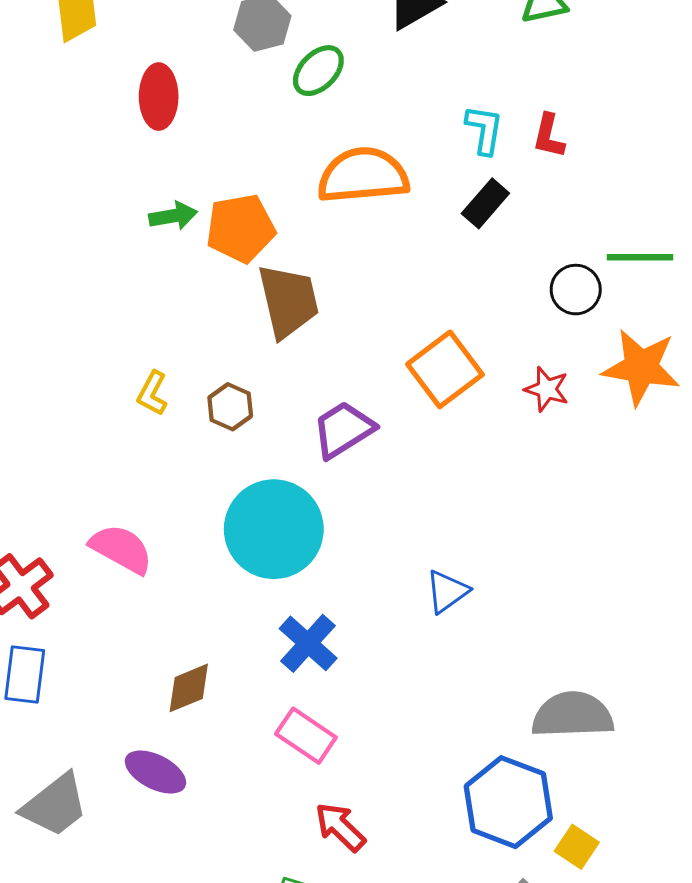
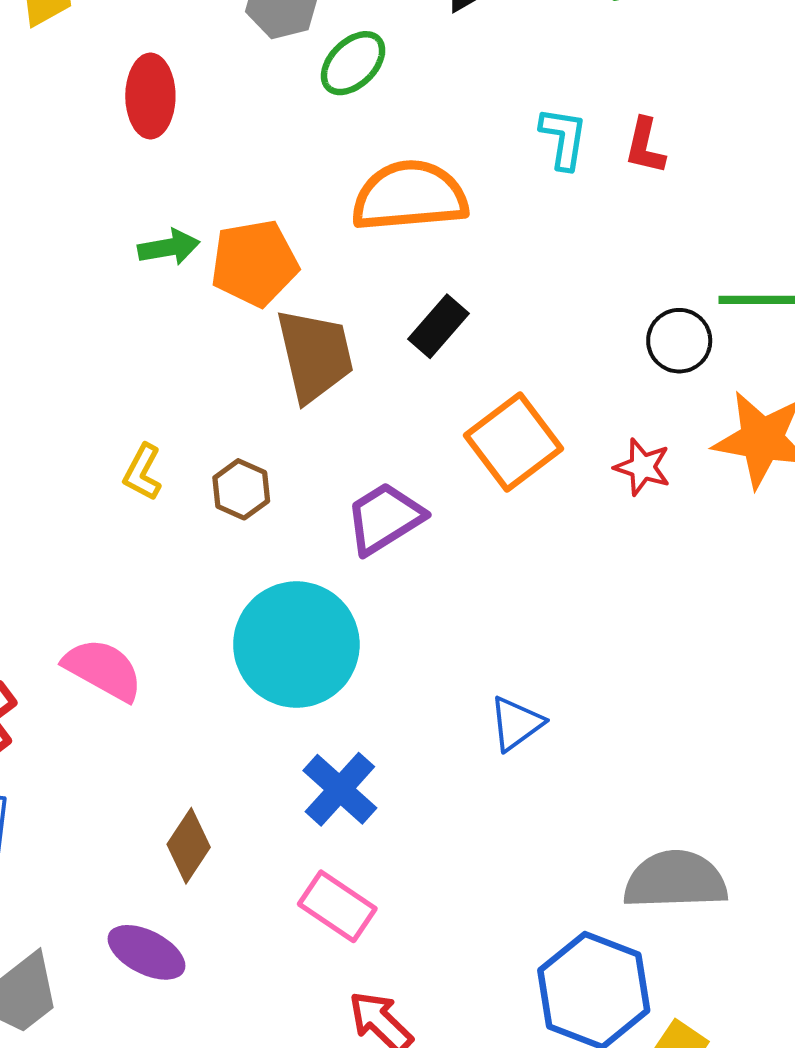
black rectangle: (485, 203) -> (439, 326), moved
brown diamond: (189, 688) -> (189, 846), turned -34

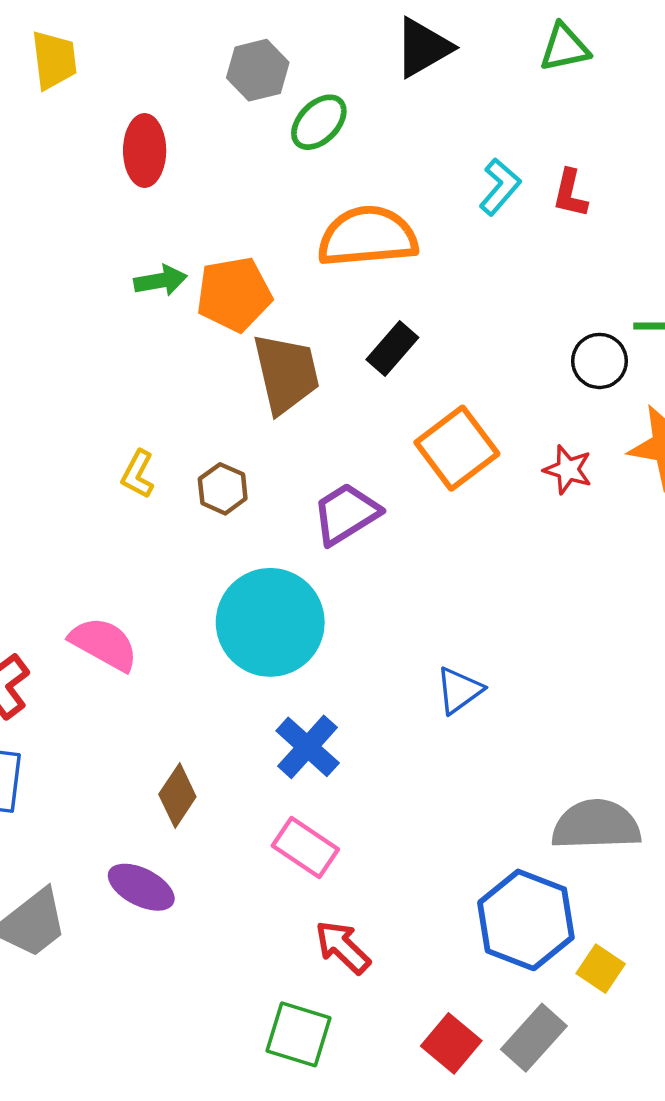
cyan L-shape: (563, 138) -> (500, 187), turned 32

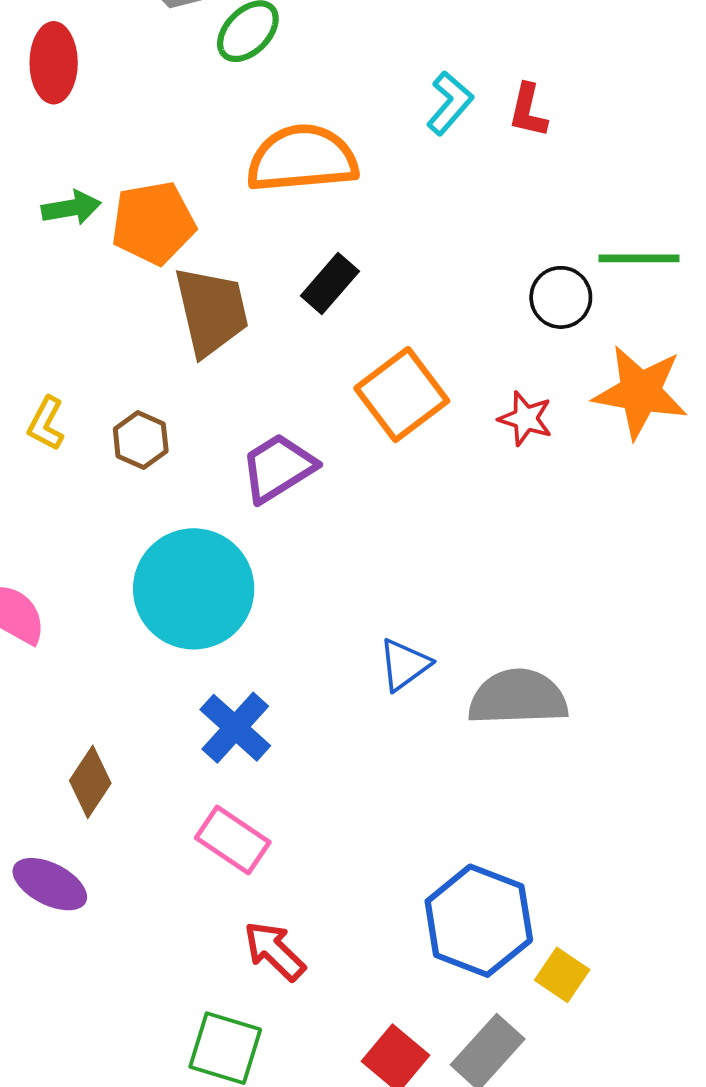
gray semicircle: (596, 825) -> (518, 697), moved

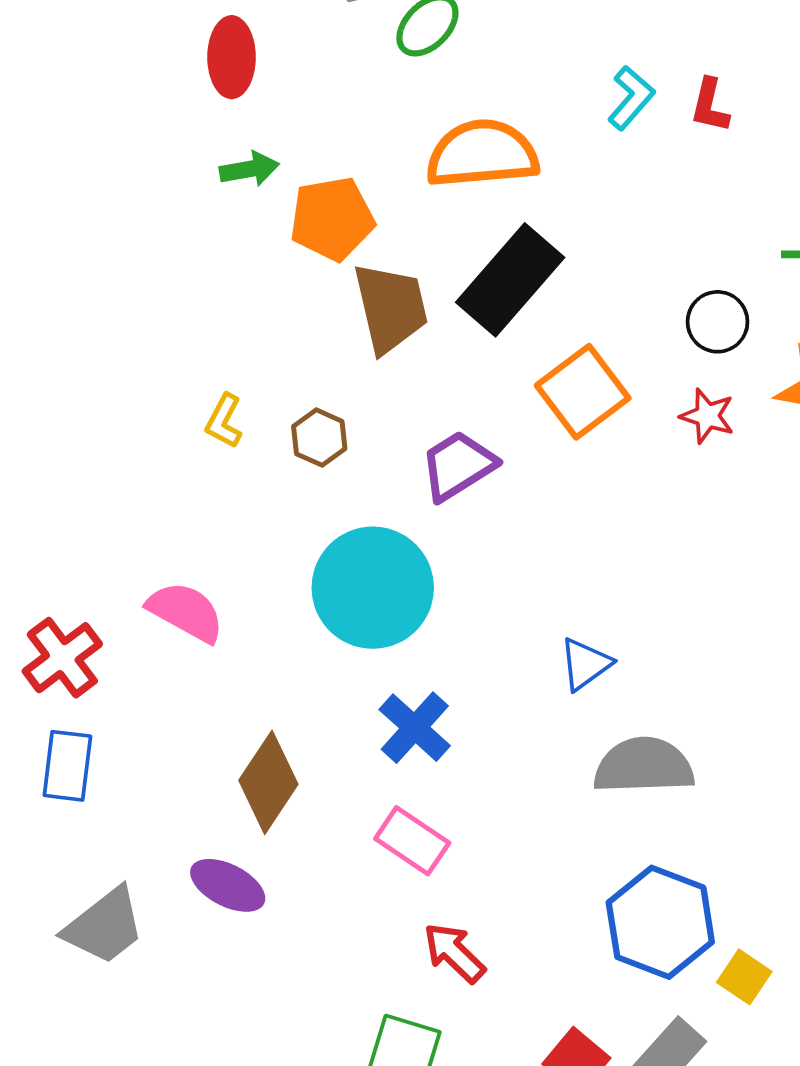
green arrow: (71, 208) -> (249, 169), moved
black rectangle: (330, 284) -> (510, 280), size x1.8
black circle: (561, 297) -> (718, 322), moved
gray semicircle: (518, 697) -> (644, 766), moved
brown diamond: (90, 782) -> (268, 782), size x1.4

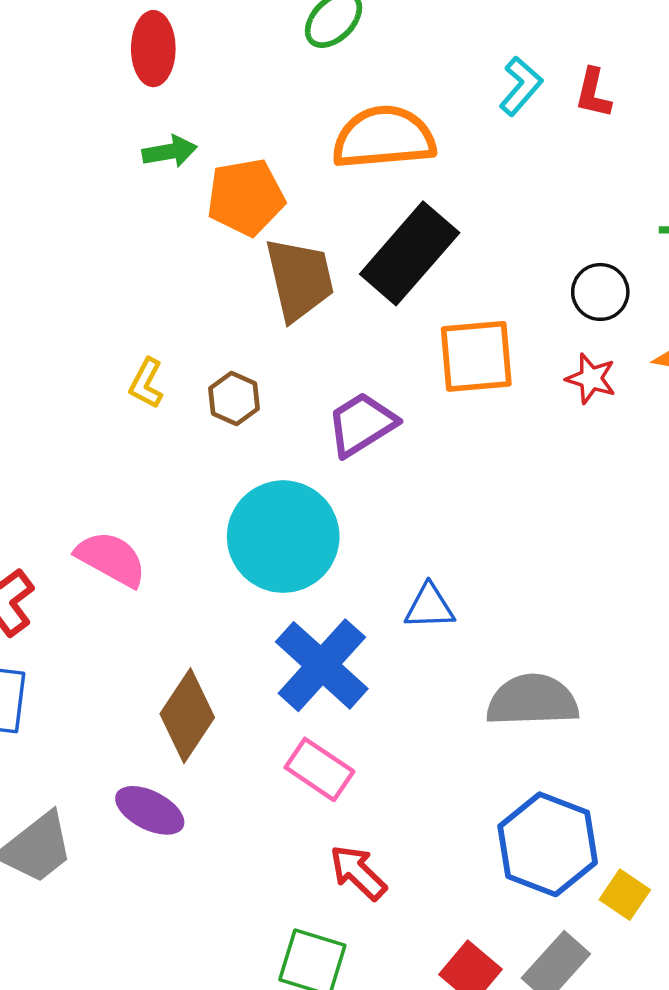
orange square: (583, 392) -> (476, 356), turned 32
blue triangle: (585, 664) -> (429, 607), moved, turned 34
blue cross: (415, 728) -> (322, 665), size x1.4

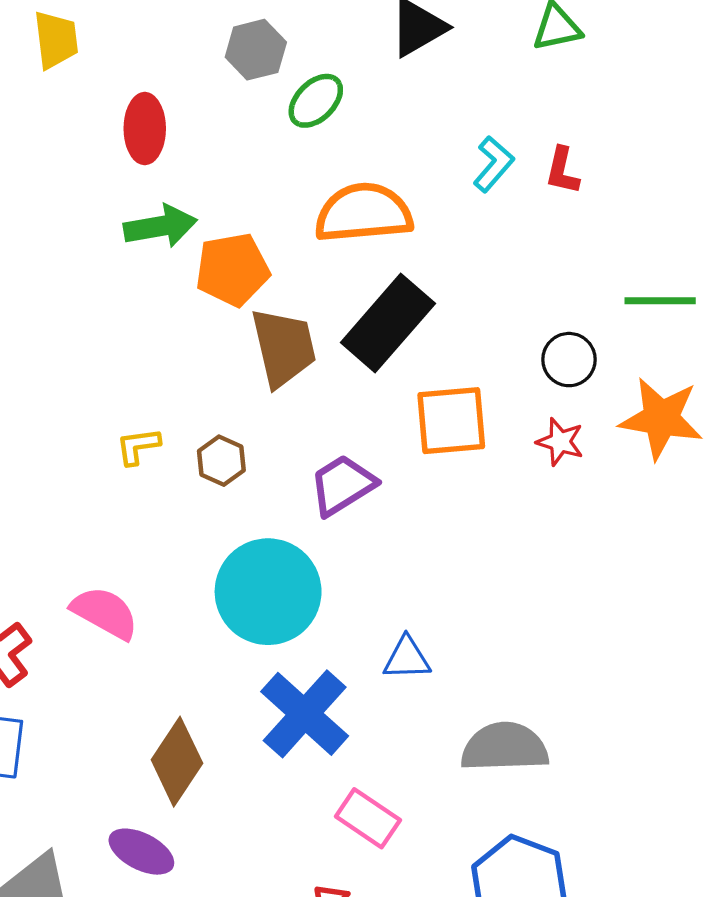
green arrow: (170, 152) -> (160, 226), size x1.4
yellow L-shape: (146, 383) -> (138, 446), turned 54
pink rectangle: (319, 769) -> (368, 818), moved

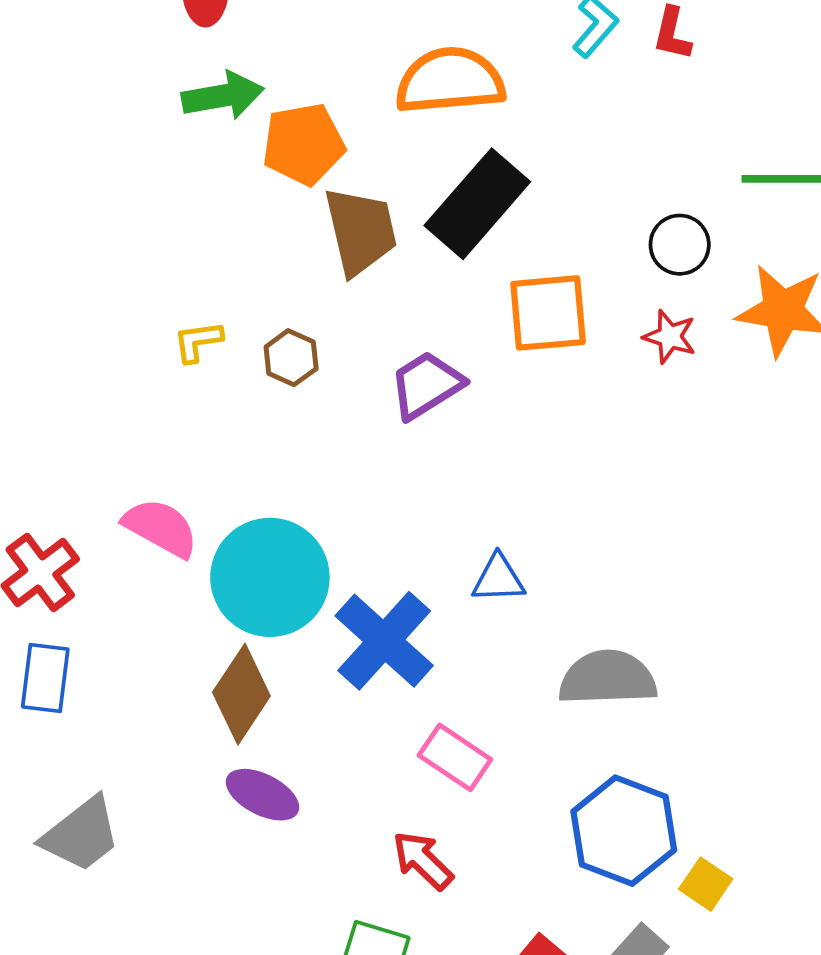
cyan circle: (268, 592) -> (270, 577), moved
purple ellipse: (141, 852) -> (263, 795), moved

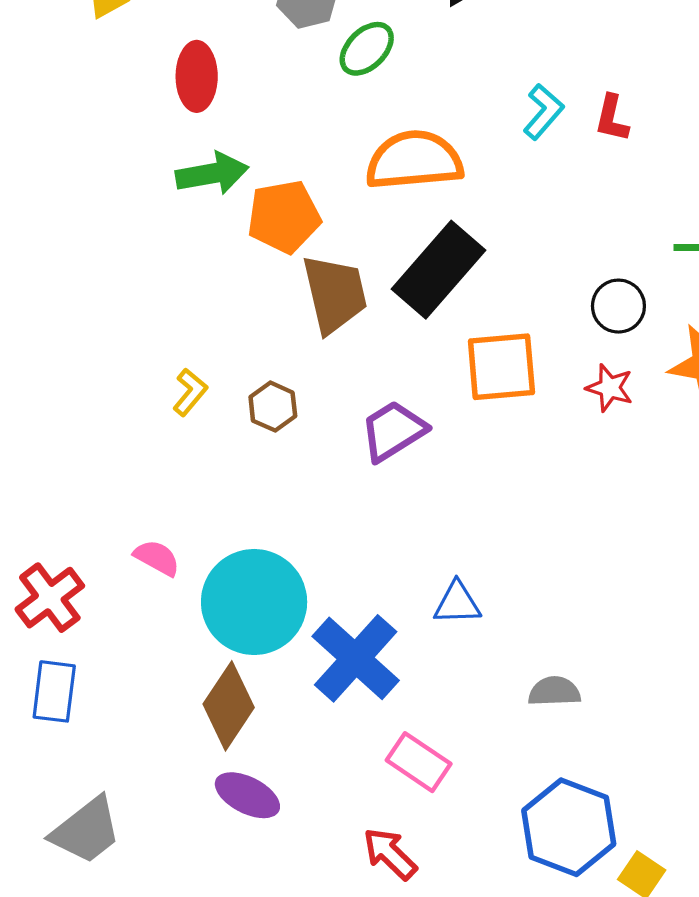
yellow L-shape: (198, 342) -> (190, 392), turned 138
pink semicircle: (161, 528) -> (157, 558), size x0.7
gray semicircle: (608, 678) -> (554, 691), size x0.6

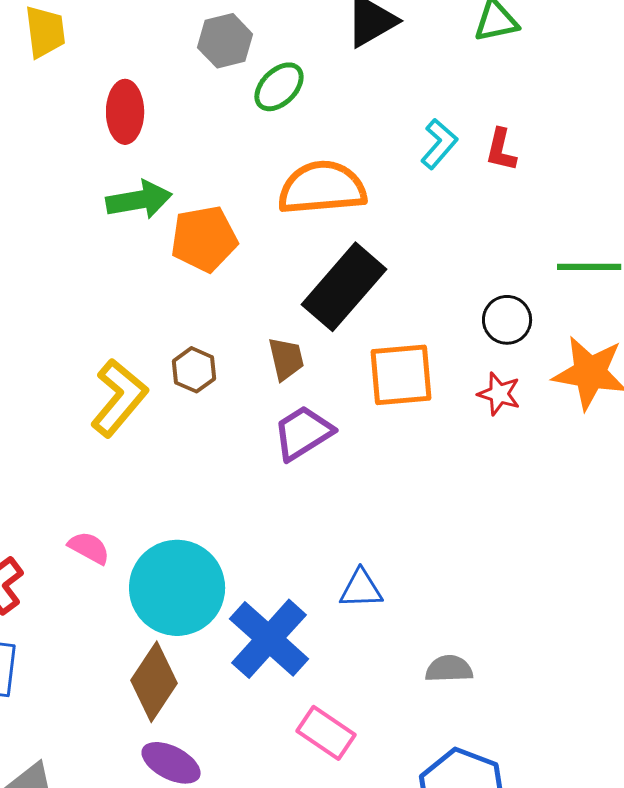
brown trapezoid: (335, 294) -> (286, 359), moved, size x0.6
yellow L-shape: (190, 392) -> (119, 398), size x1.8
brown hexagon: (273, 407) -> (194, 370), moved

